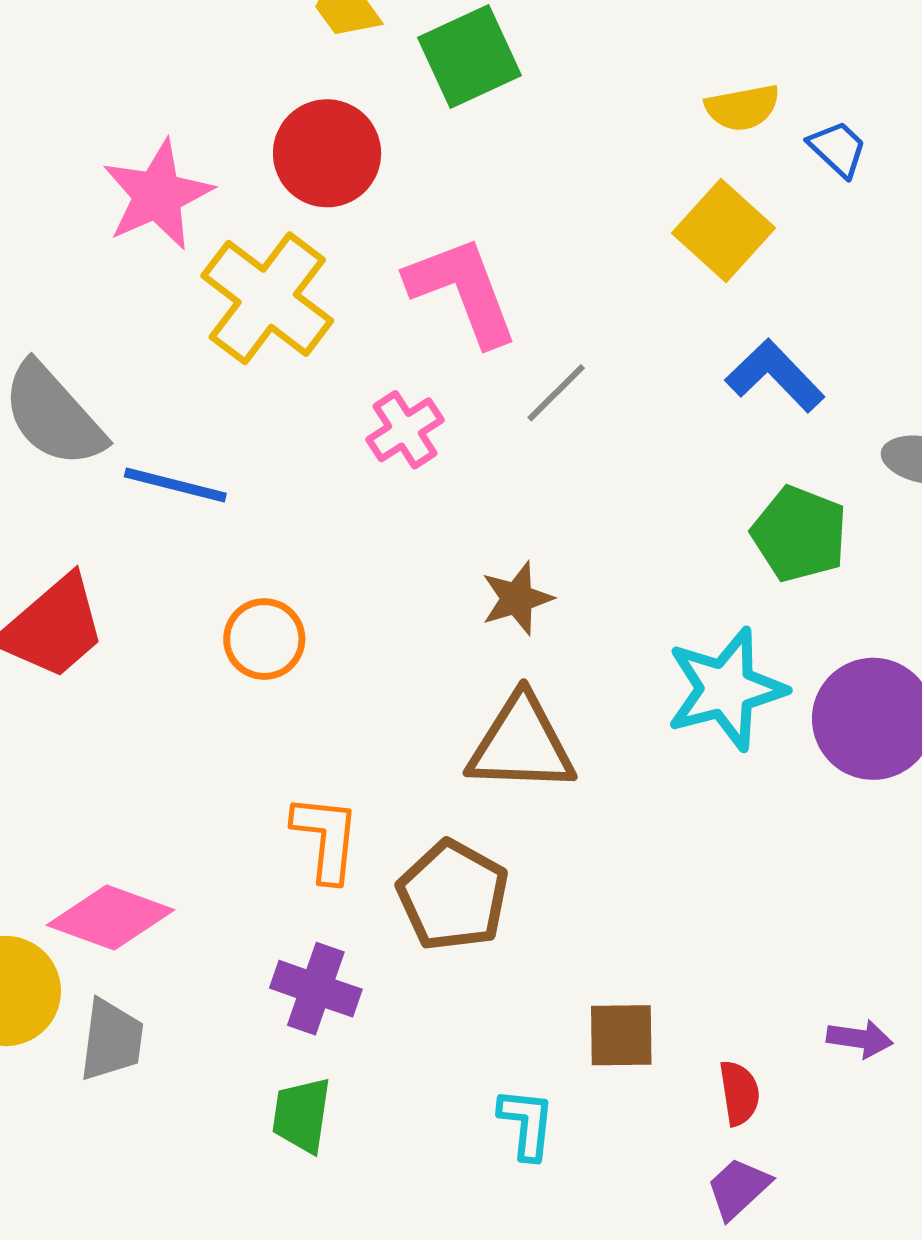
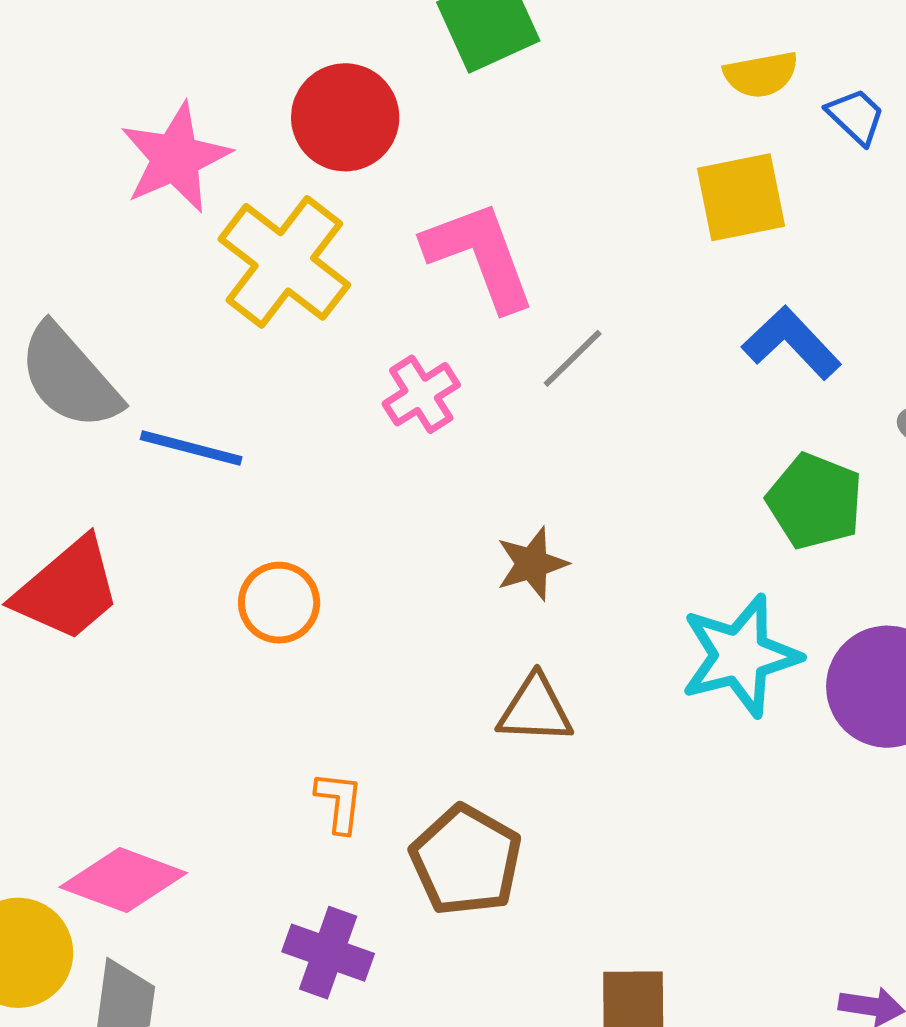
yellow square: (723, 231) -> (741, 197), turned 36
brown triangle: (521, 744) -> (535, 709), size x0.7
orange L-shape: (326, 838) -> (339, 802), size x0.7

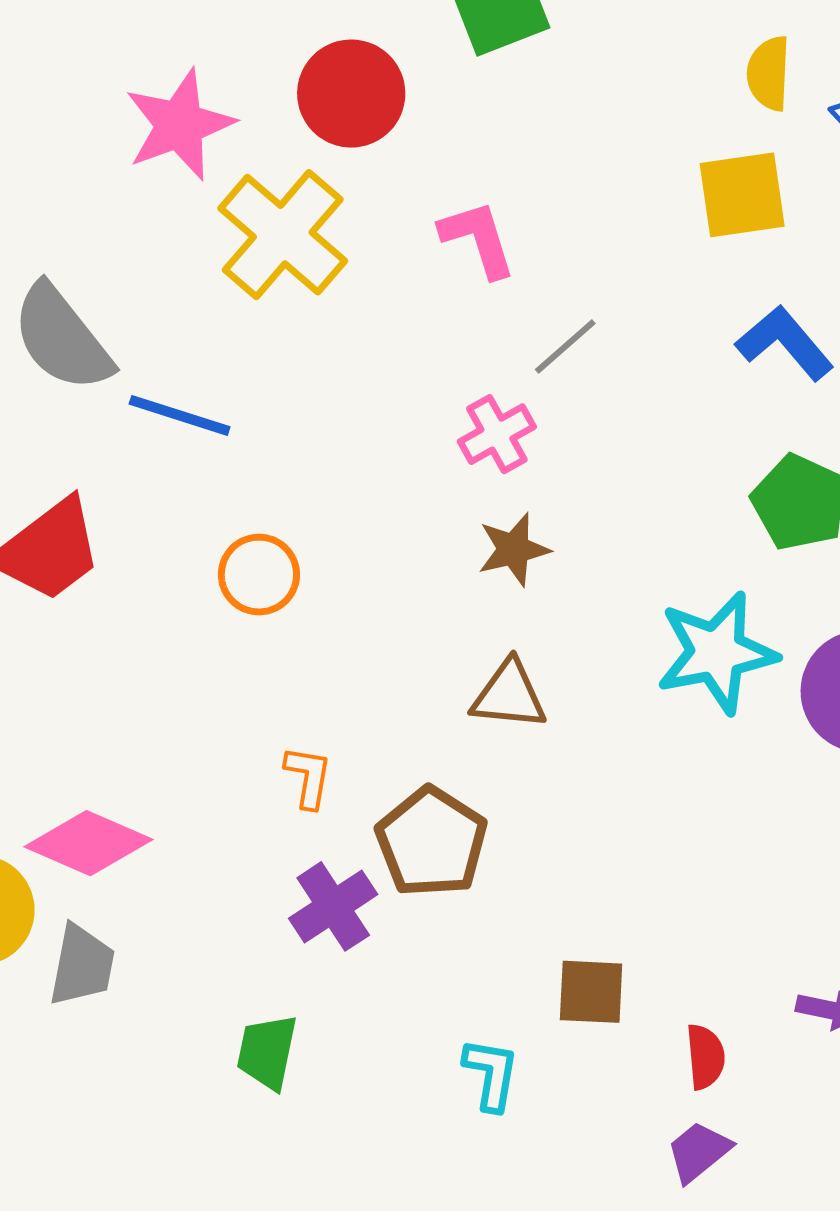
yellow semicircle: (761, 75) -> (769, 73), turned 100
pink L-shape: (479, 256) -> (478, 239), size x0.7
pink cross: (421, 394) -> (497, 434), moved
purple cross: (328, 953) -> (333, 906), moved, turned 34

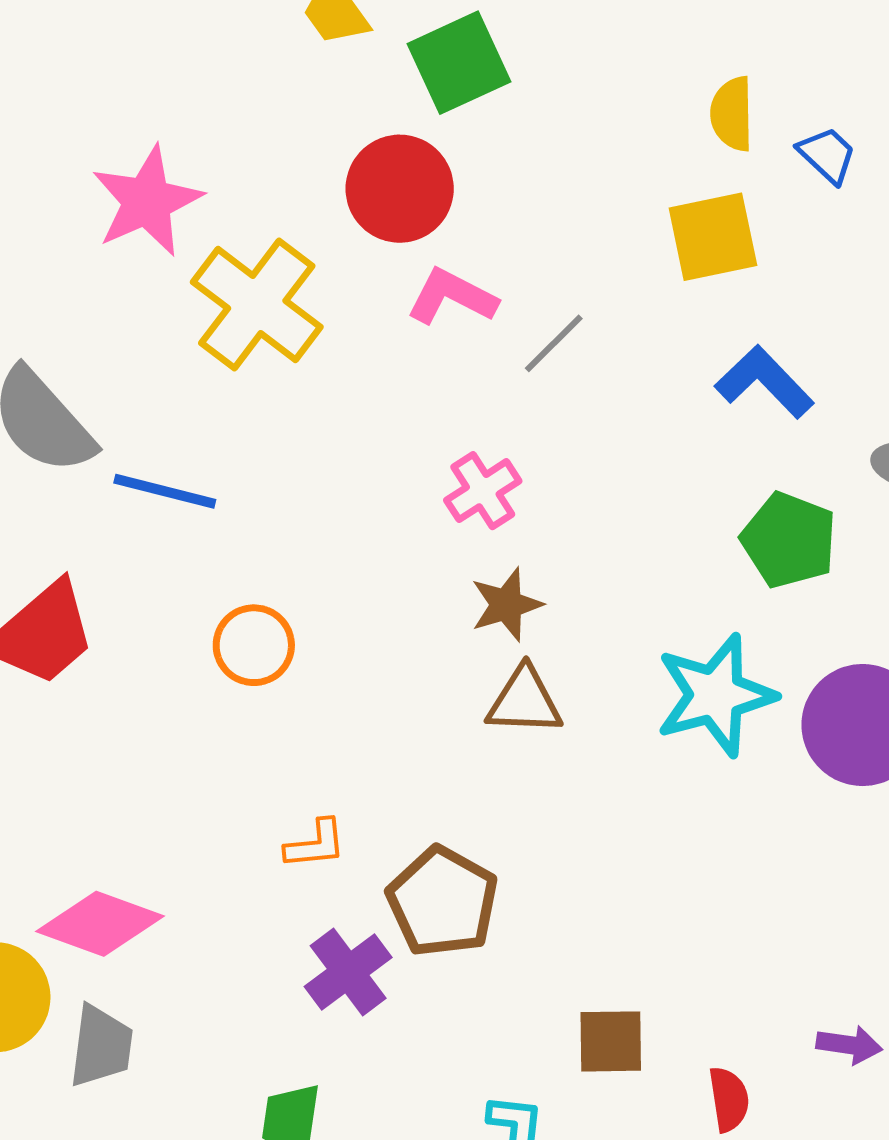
red circle: (351, 94) -> (400, 189), moved
pink L-shape: (478, 239) -> (452, 297), turned -42
gray line: (565, 346) -> (554, 343), moved
brown triangle: (509, 695) -> (524, 701), moved
orange L-shape: (308, 777) -> (315, 844), turned 78

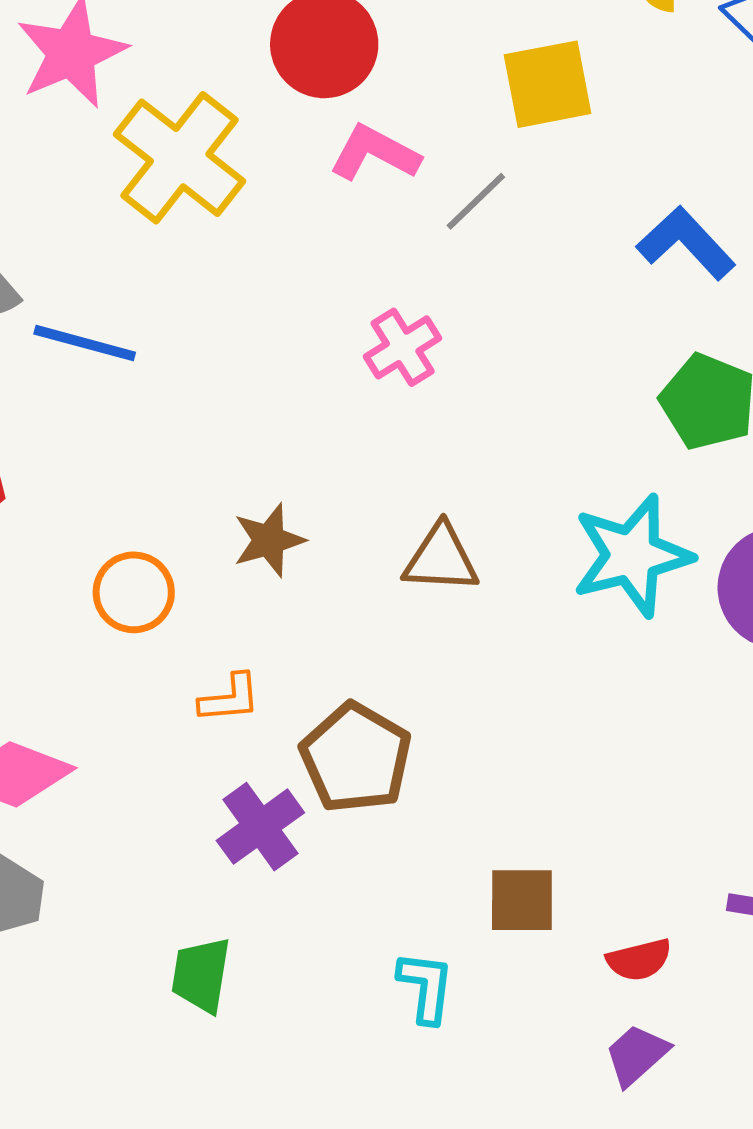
yellow square: (713, 237) -> (548, 84), moved
brown star: (506, 605) -> (269, 540), moved
orange circle: (254, 645) -> (134, 592), moved
red semicircle: (729, 1099) -> (639, 960), turned 84

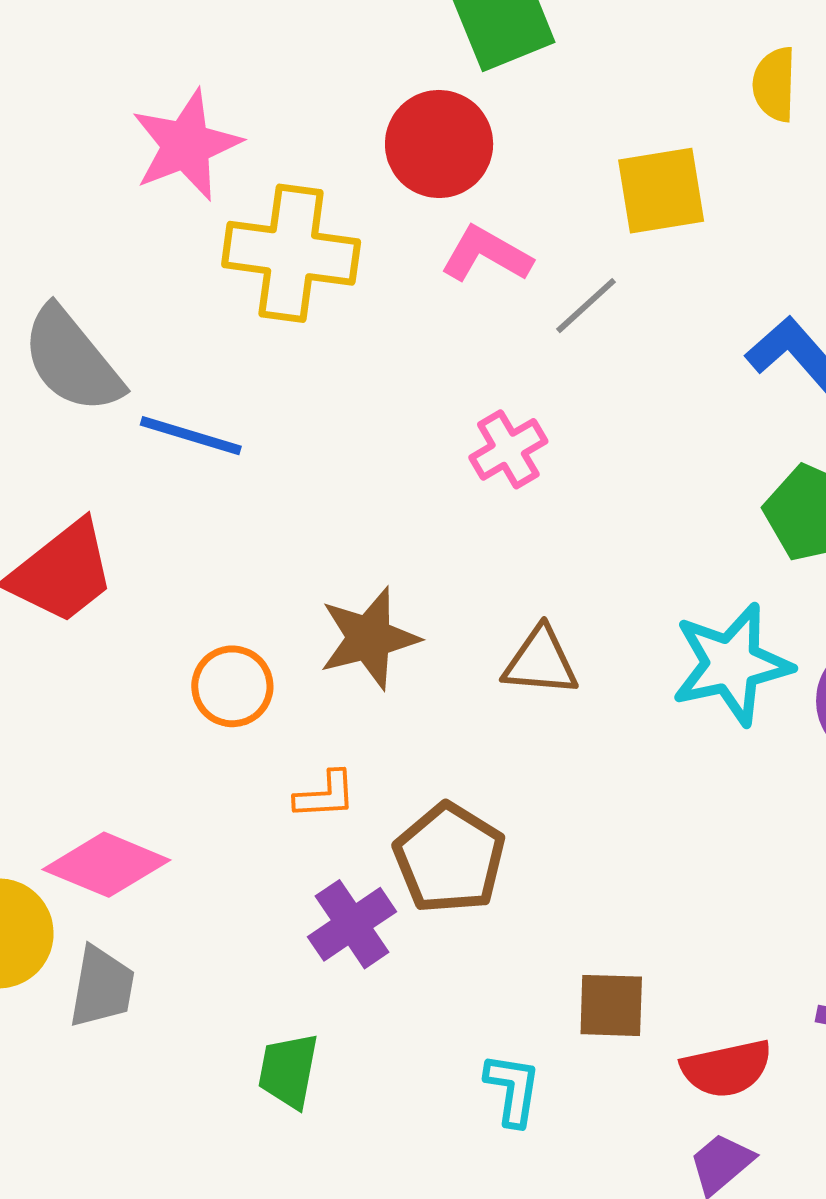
yellow cross: (180, 158) -> (291, 253), turned -32
brown star: (269, 540) -> (369, 638), size x1.4
red semicircle: (639, 960) -> (727, 1069), size x1.4

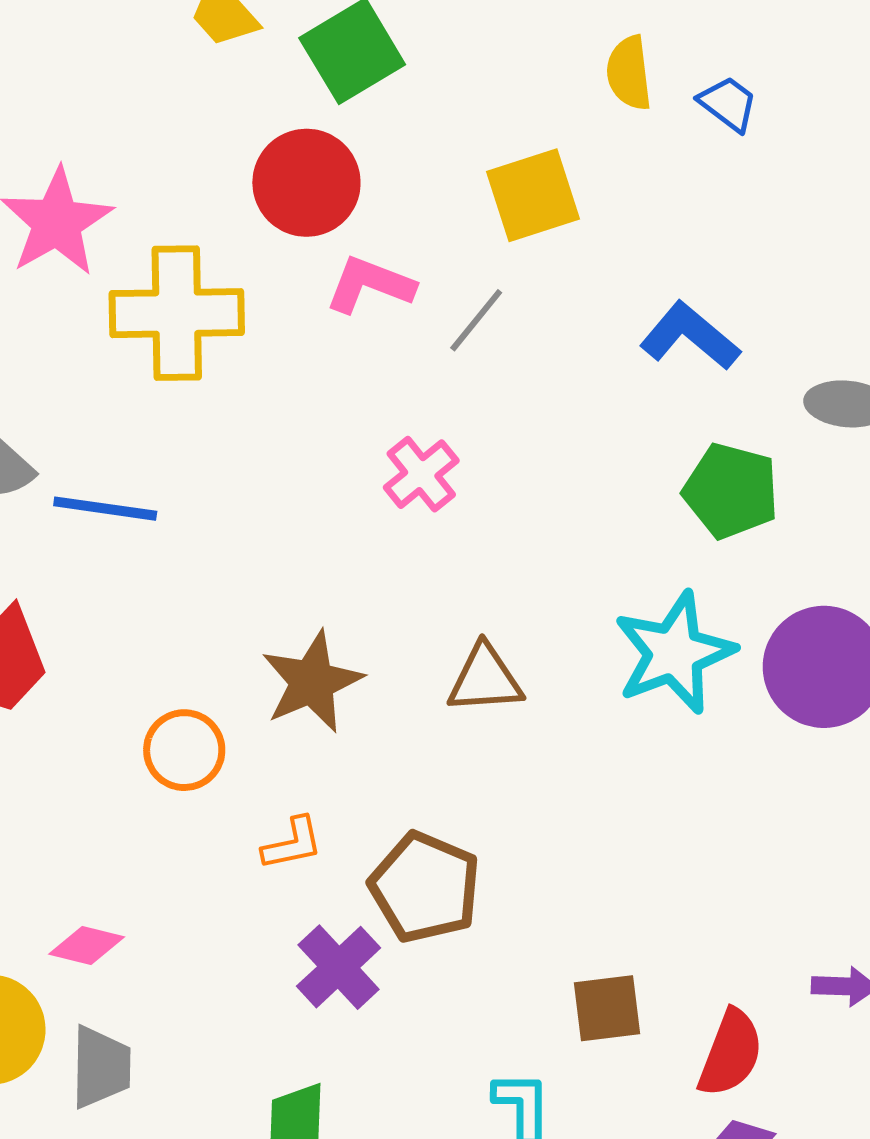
pink diamond: (106, 865) -> (87, 945), size x0.6
red semicircle: (727, 1069) -> (731, 1053), turned -48

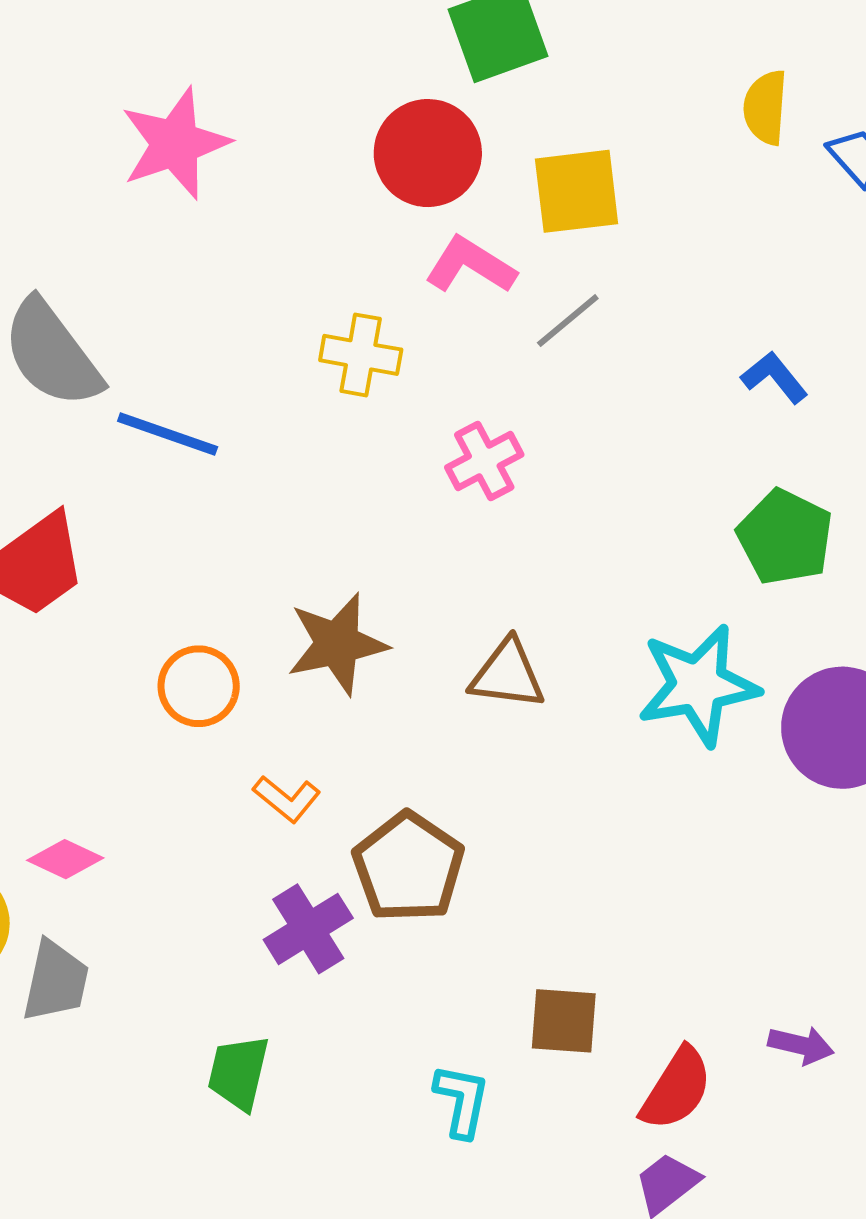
yellow square: (533, 195) -> (577, 191), moved
yellow cross: (177, 313) -> (361, 355), moved, size x0.6
blue L-shape: (690, 336) -> (774, 377), size x0.7
orange L-shape: (292, 844) -> (287, 799), turned 40

